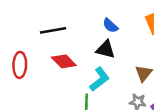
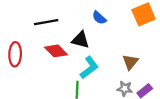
black triangle: (106, 49) -> (80, 40), moved

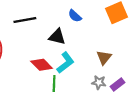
red diamond: (56, 51) -> (42, 65), moved

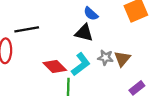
black line: (25, 20) -> (27, 29), moved
black triangle: (57, 37) -> (84, 33), moved
gray star: (99, 82) -> (105, 58), moved

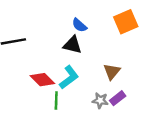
gray star: (105, 58) -> (100, 100), moved
purple rectangle: (137, 88) -> (118, 98), moved

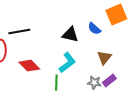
blue semicircle: (79, 25) -> (94, 29), moved
red diamond: (42, 80) -> (29, 66), moved

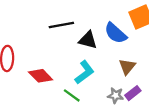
blue semicircle: (94, 29) -> (116, 33), size x1.5
black line: (19, 32) -> (61, 25), moved
green line: (56, 83) -> (72, 95), turned -56

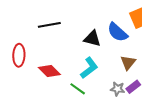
black line: (61, 25) -> (49, 25), moved

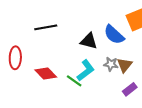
green line: (78, 89) -> (74, 81), moved
gray star: (117, 89) -> (111, 64), moved

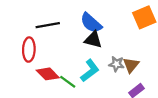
blue semicircle: (114, 35) -> (91, 23), moved
red ellipse: (15, 58) -> (29, 50), moved
green line: (74, 81) -> (68, 82), moved

